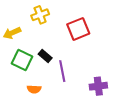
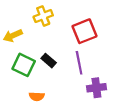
purple line: (62, 71) -> (79, 63), moved
purple cross: (98, 86) -> (96, 88), moved

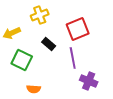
black rectangle: (49, 61) -> (49, 44), moved
purple cross: (96, 88) -> (89, 81), turned 30

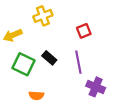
red square: (78, 29) -> (84, 31), size x0.6
black rectangle: (49, 44) -> (49, 58), moved

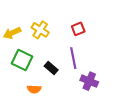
yellow cross: (43, 16) -> (40, 30), moved, turned -36
black rectangle: (49, 58) -> (51, 68), moved

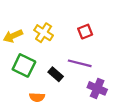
purple line: (73, 58) -> (80, 63), turned -65

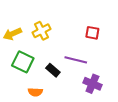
red square: (85, 32) -> (92, 33), moved, turned 32
yellow cross: (44, 33) -> (41, 31), turned 30

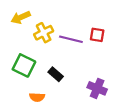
yellow arrow: (12, 34) -> (21, 17), moved
purple line: (76, 60) -> (71, 39), moved

